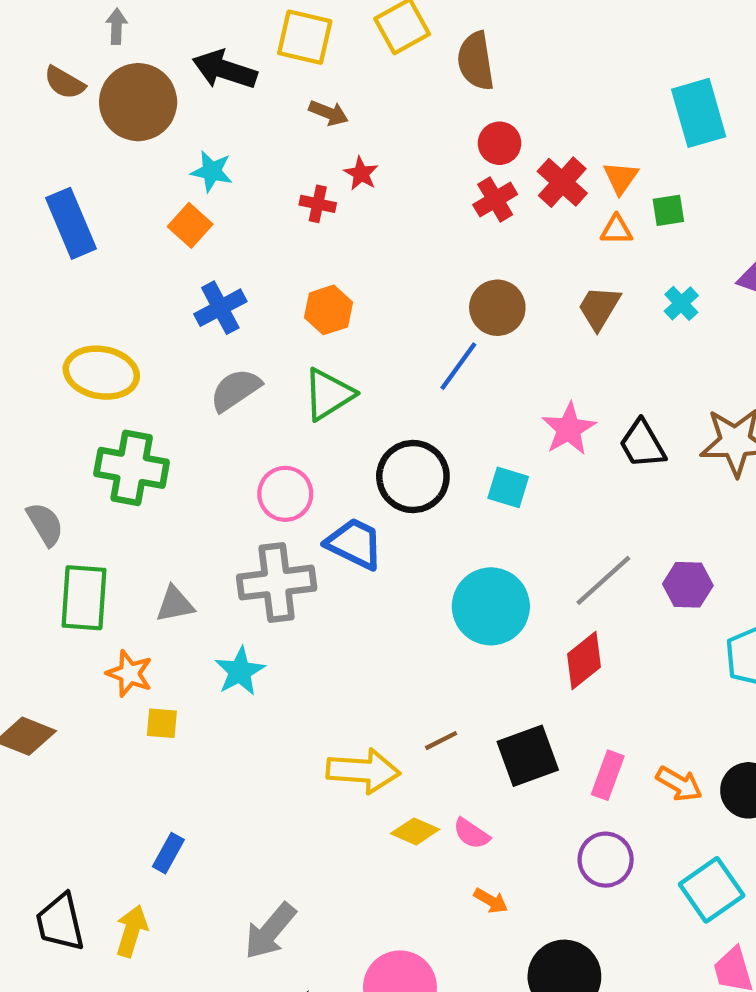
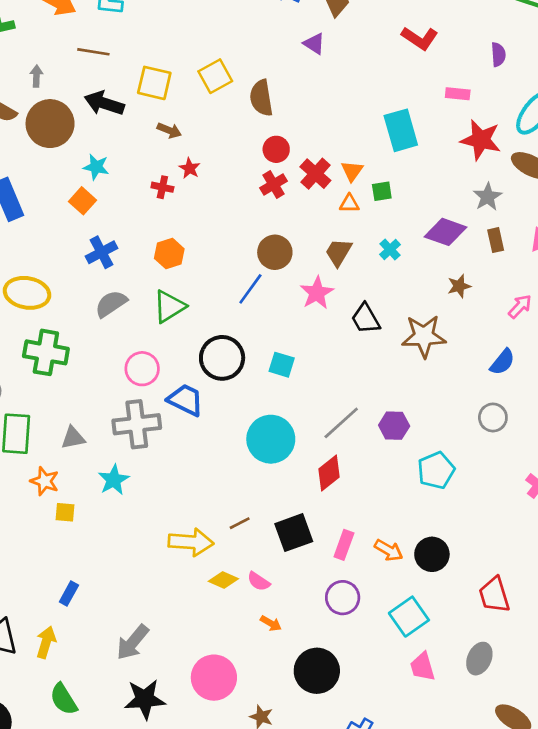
pink star: (569, 429) -> (317, 293), moved
black trapezoid: (642, 444) -> (366, 319), moved

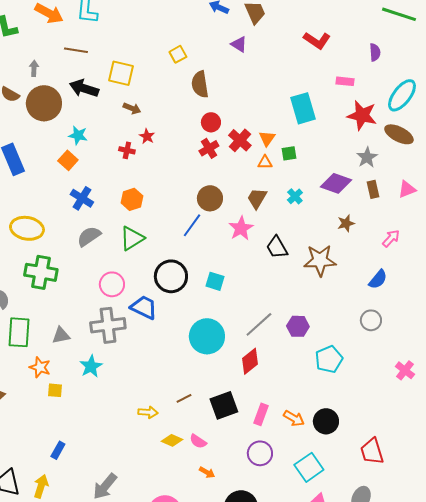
yellow square: (215, 76) -> (178, 54), moved, size x0.7
blue cross: (101, 252) -> (82, 198), turned -30
yellow arrow: (191, 542) -> (148, 412), size x0.6

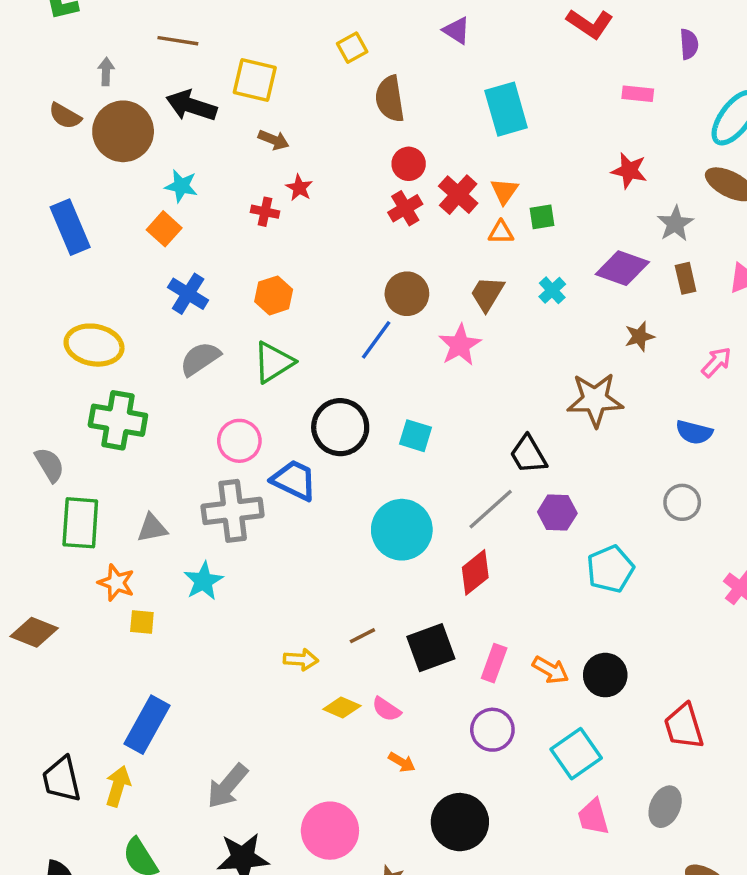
cyan rectangle: (303, 108) -> (506, 109), moved
red star: (362, 115) -> (629, 171), moved, size x0.7
black trapezoid: (277, 247) -> (528, 454), moved
blue semicircle: (378, 279) -> (694, 432), turned 65
blue rectangle: (58, 450) -> (147, 725), size x1.8

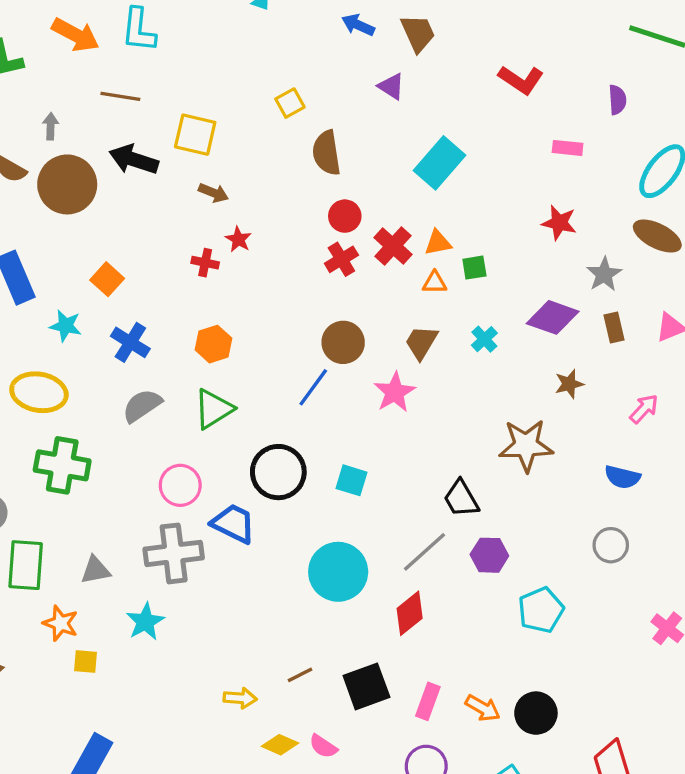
cyan rectangle: (506, 109) -> (440, 163), turned 57
cyan star: (181, 186) -> (66, 326), moved
orange triangle: (504, 191) -> (438, 243), turned 44

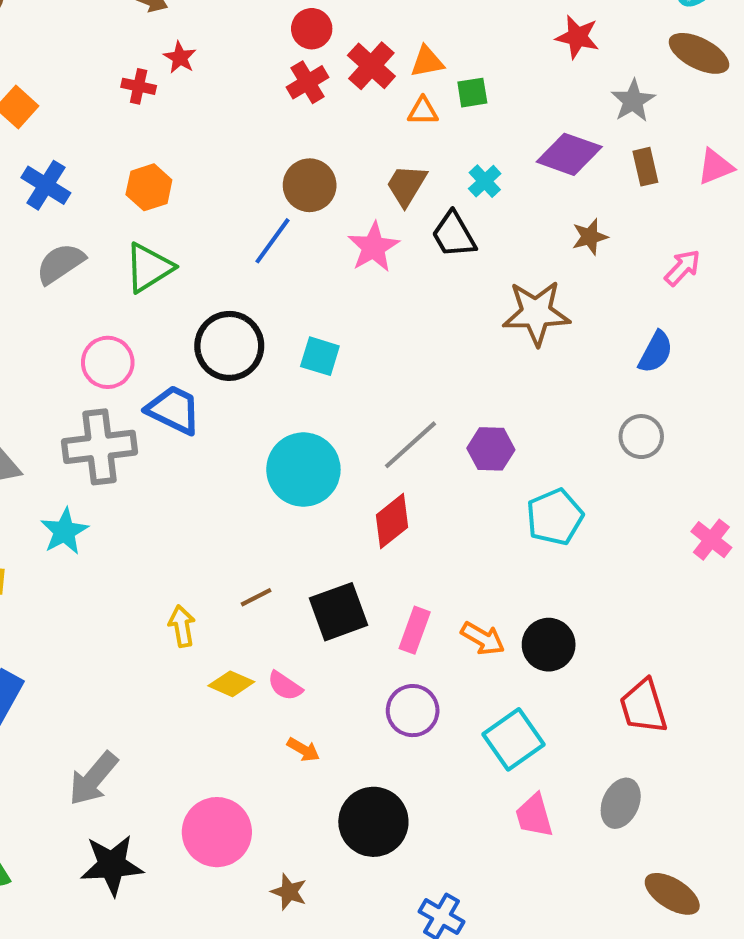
blue semicircle: (622, 477) -> (656, 352), turned -76
black trapezoid: (461, 499) -> (454, 235), moved
yellow arrow: (240, 698) -> (182, 626), turned -104

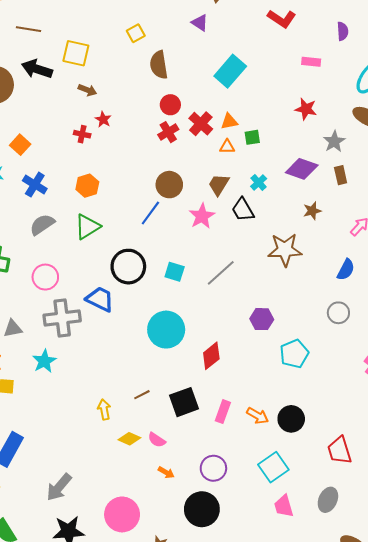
pink circle: (108, 362) -> (45, 277), moved
gray line: (411, 445) -> (221, 273), moved
purple circle: (413, 711) -> (213, 468), moved

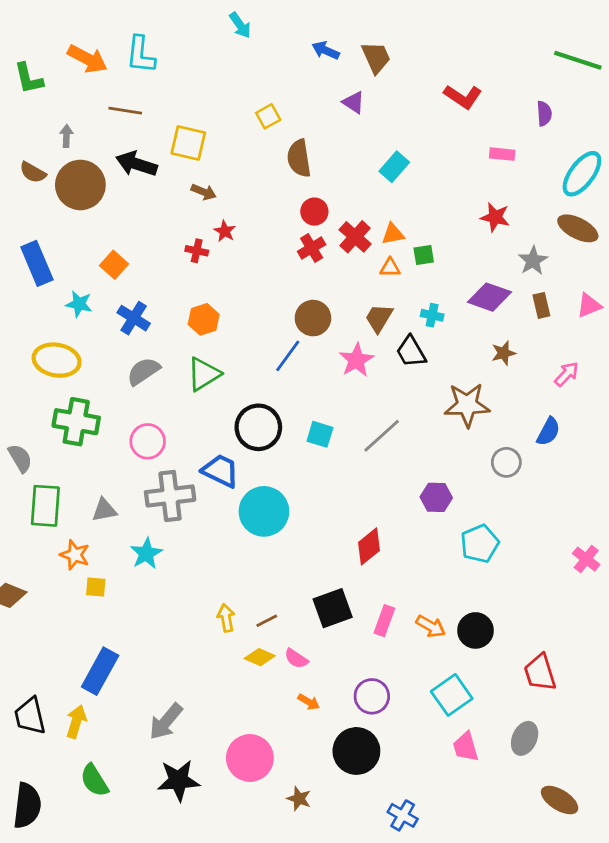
cyan rectangle: (230, 71) -> (394, 167), size x0.7
cyan cross: (259, 182) -> (432, 315), turned -35
gray circle: (338, 313) -> (506, 462), moved
cyan circle: (166, 330) -> (264, 511), moved
brown line: (142, 395) -> (267, 621), moved

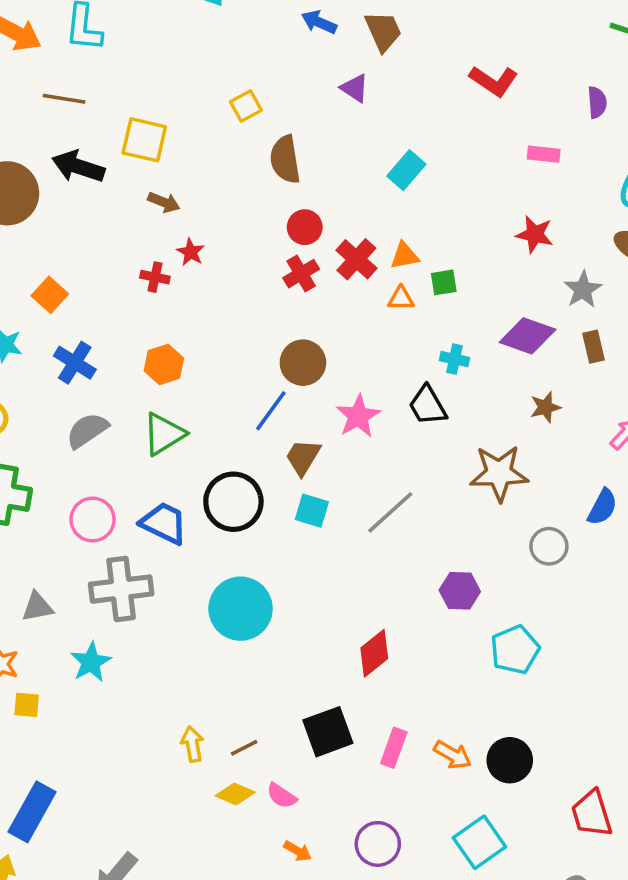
brown trapezoid: (379, 318) -> (303, 457), moved
blue trapezoid: (221, 471) -> (164, 523), moved

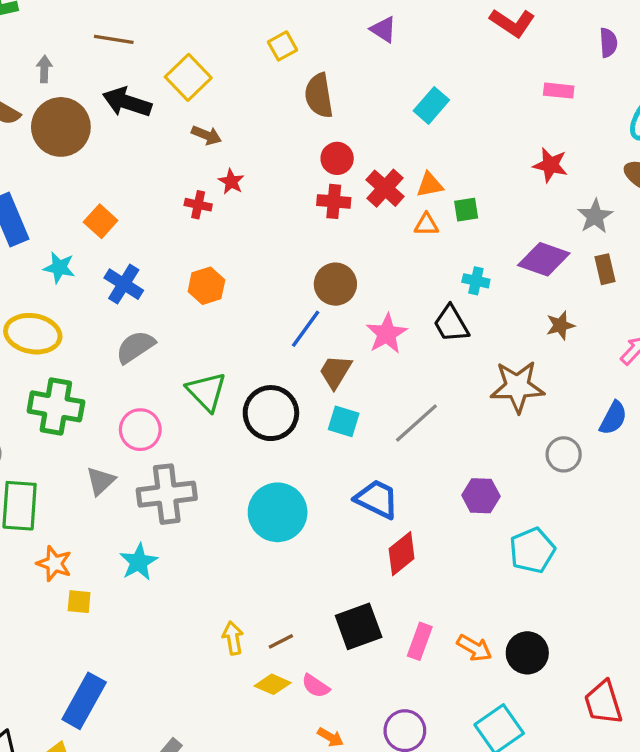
yellow square: (144, 140) -> (188, 77), turned 33
red cross: (301, 274) -> (334, 201), turned 36
green triangle: (164, 434) -> (206, 392), moved, turned -42
blue trapezoid: (164, 523) -> (377, 499), moved
gray triangle: (37, 607) -> (101, 481), moved, turned -32

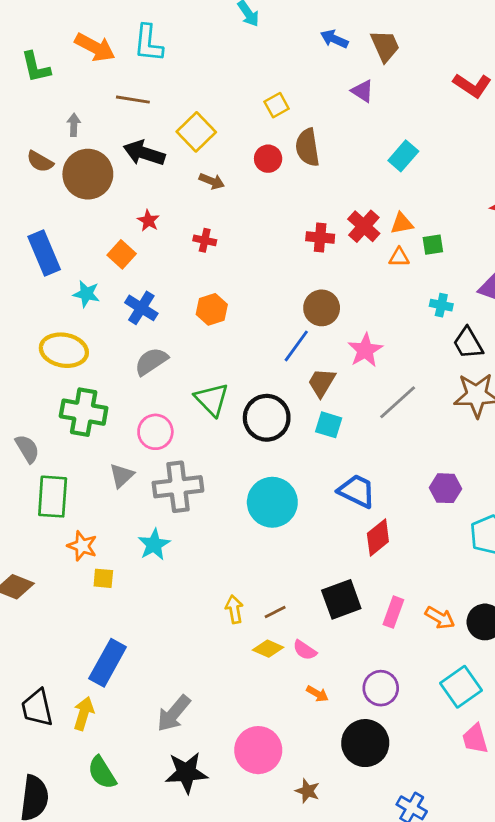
red circle: (337, 158) -> (268, 159), moved
red star: (231, 182) -> (148, 221), moved
black trapezoid: (451, 324) -> (468, 343), moved
gray line: (416, 423) -> (398, 402), moved

